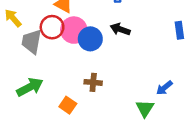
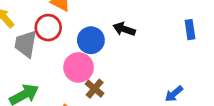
pink circle: (74, 30) -> (79, 67), moved
brown cross: (93, 82) -> (95, 89), turned 35

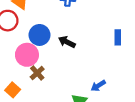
black arrow: (124, 29) -> (67, 42), moved

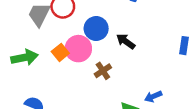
brown cross: (37, 73) -> (103, 71), moved
orange square: (13, 90) -> (60, 52), moved

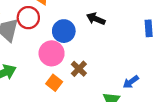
black arrow: (126, 41) -> (96, 19), moved
orange square: (60, 52) -> (54, 83), moved

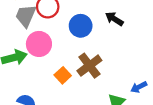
pink circle: (52, 53) -> (39, 44), moved
brown cross: (79, 69) -> (89, 66), size x1.5

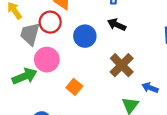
brown cross: (89, 66) -> (122, 65), moved
blue arrow: (139, 87) -> (150, 88), turned 56

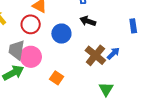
gray trapezoid: (30, 34) -> (17, 50), moved
blue arrow: (150, 88) -> (113, 53), moved, turned 120

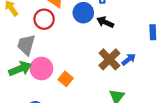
blue circle: (61, 34) -> (83, 13), moved
pink circle: (31, 57) -> (41, 69), moved

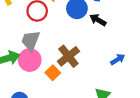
gray trapezoid: (26, 45) -> (31, 41), moved
brown cross: (109, 59) -> (68, 56), moved

